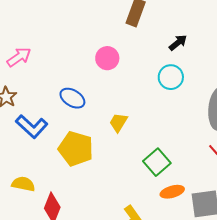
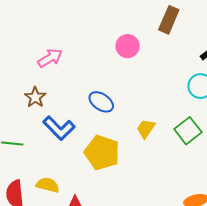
pink circle: (107, 58) -> (128, 46), moved
green square: (157, 162) -> (188, 131), moved

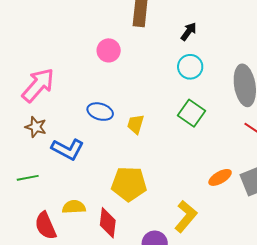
pink arrow: (50, 58) -> (38, 85), size x1.5
yellow trapezoid: (146, 129) -> (136, 124), moved
yellow pentagon: (102, 152) -> (129, 184), moved

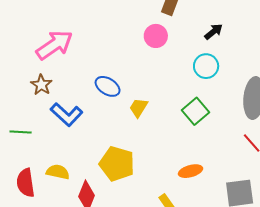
pink circle: (109, 50) -> (156, 36), moved
orange ellipse: (220, 177) -> (191, 171), moved

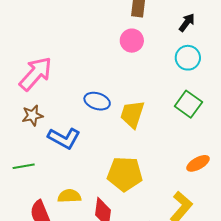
brown star: (41, 85) -> (32, 115), turned -30
yellow trapezoid: (139, 108) -> (132, 114), size x1.4

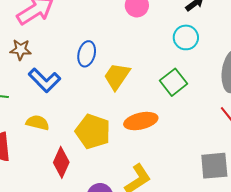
blue ellipse: (97, 101) -> (87, 54), turned 70
orange ellipse: (198, 163) -> (141, 121), moved, size x1.4
yellow semicircle: (69, 196) -> (38, 123), moved

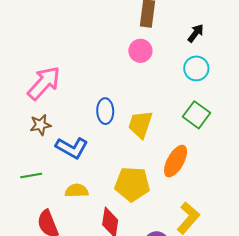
orange ellipse: (141, 121) -> (176, 161), turned -32

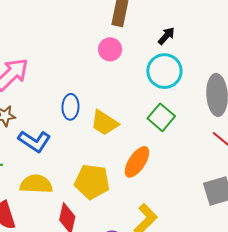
cyan circle: (196, 68) -> (164, 71), size x1.4
yellow trapezoid: (140, 124) -> (105, 123), turned -80
yellow semicircle: (77, 191) -> (36, 184), size x1.4

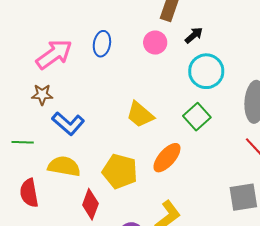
black arrow: (166, 36) -> (194, 35), moved
blue ellipse: (70, 107) -> (102, 44), moved

